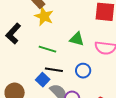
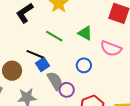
black line: (54, 70) -> (35, 54), moved

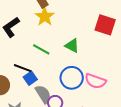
pink semicircle: (111, 49) -> (95, 81), moved
blue circle: (84, 65) -> (72, 78), size x1.5

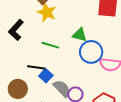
blue circle: (72, 78) -> (91, 52), moved

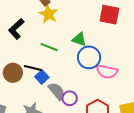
brown circle: (18, 89) -> (13, 73), moved

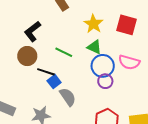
yellow star: (48, 14) -> (93, 24), moved
pink semicircle: (107, 72) -> (129, 62), moved
brown circle: (13, 73) -> (27, 56), moved
purple circle: (70, 98) -> (105, 81), moved

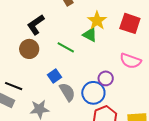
green triangle: (94, 47) -> (90, 35), moved
blue circle: (103, 66) -> (93, 93), moved
black line: (46, 72) -> (14, 86), moved

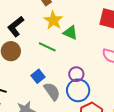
yellow star: (97, 21) -> (53, 20), moved
purple circle: (106, 78) -> (76, 74), moved

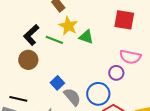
green line: (47, 47) -> (54, 40), moved
purple circle: (76, 74) -> (116, 73), moved

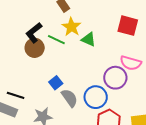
brown circle: (28, 60) -> (35, 48), moved
purple circle: (116, 73) -> (115, 78), size x1.5

